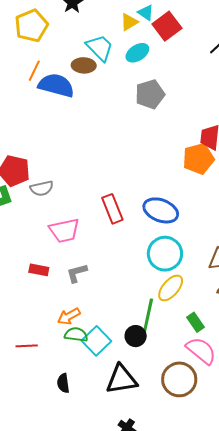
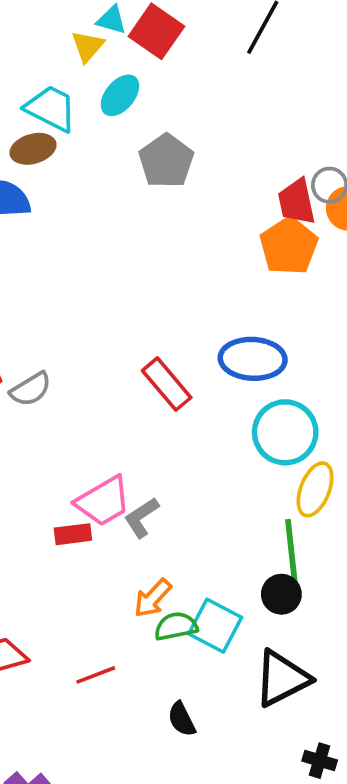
pink trapezoid: (64, 230) -> (103, 501), moved

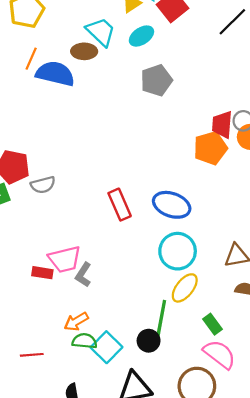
gray L-shape: (141, 517) -> (83, 275), turned -40

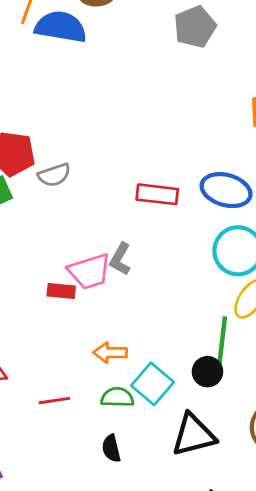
red rectangle: (120, 205) -> (157, 194), turned -56
gray L-shape: (83, 275) -> (120, 259), moved
orange arrow: (76, 322) -> (110, 353), turned 35
green semicircle: (84, 341) -> (117, 397), moved

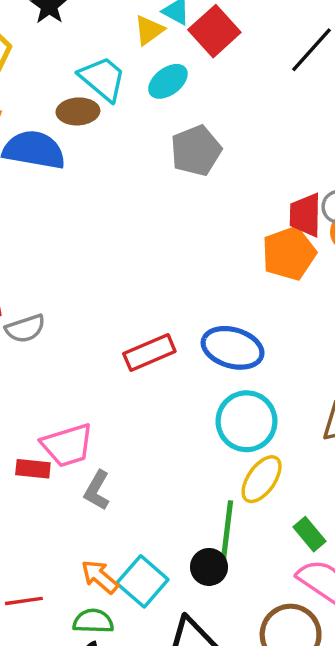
red rectangle: (157, 194) -> (149, 353), turned -30
gray L-shape: (120, 259) -> (97, 490), moved
orange arrow: (110, 353) -> (100, 577), moved, turned 40
green semicircle: (117, 397) -> (93, 621), moved

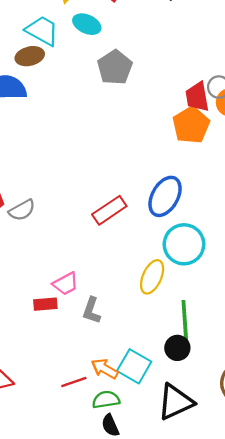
cyan ellipse: (168, 81) -> (87, 24), turned 72
blue ellipse: (233, 348) -> (165, 196), turned -66
pink trapezoid: (67, 445) -> (66, 284), size x0.7
yellow ellipse: (262, 479) -> (152, 277), moved
red line: (24, 601) -> (74, 382), moved

